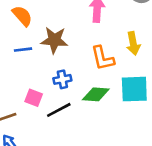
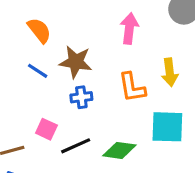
blue line: (23, 50) -> (38, 71), turned 36
blue cross: (62, 79) -> (81, 97), moved
green diamond: (96, 94) -> (119, 150), moved

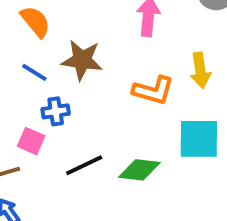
orange L-shape: (132, 87) -> (153, 90), turned -64
blue cross: (81, 97) -> (56, 111), moved
pink square: (46, 129) -> (31, 141), moved

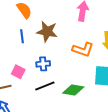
blue line: (34, 72) -> (22, 36), turned 48
blue cross: (56, 111) -> (43, 64), moved

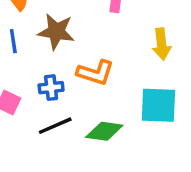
orange L-shape: (83, 49) -> (95, 73), moved

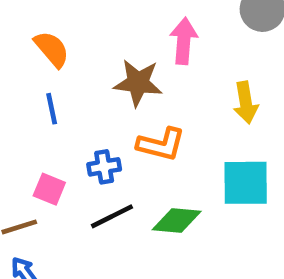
brown star: (56, 32) -> (138, 83), moved

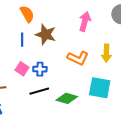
brown star: (138, 83) -> (46, 34), moved
orange L-shape: (161, 144) -> (78, 58), moved
pink square: (49, 189) -> (22, 69), moved

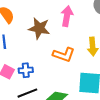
brown star: (46, 34) -> (39, 28), moved

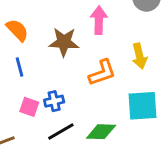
orange L-shape: (64, 55) -> (102, 73), turned -30

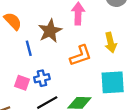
brown star: (64, 42) -> (50, 31), turned -30
blue line: (19, 67) -> (29, 48), moved

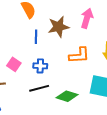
pink square: (22, 83) -> (14, 64), moved

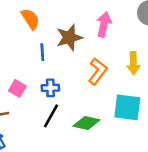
orange L-shape: (79, 55) -> (98, 71), turned -45
black line: (39, 88) -> (51, 116), turned -42

